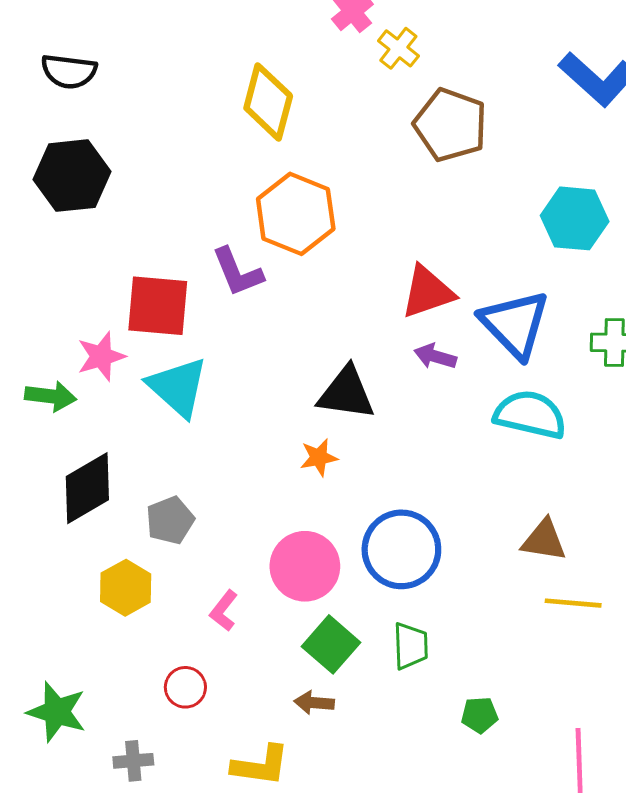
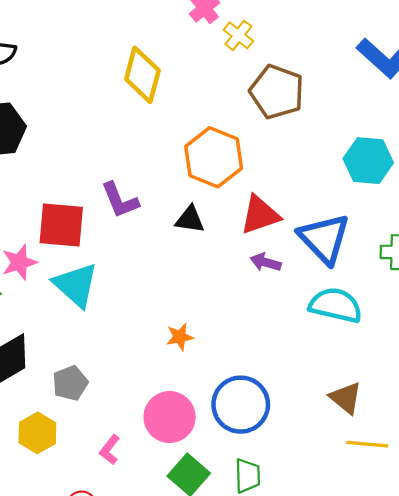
orange hexagon: (296, 214) -> (214, 157), moved
black triangle: (346, 393) -> (190, 219), moved, size x0.7
brown triangle: (544, 540) -> (346, 398), turned 30

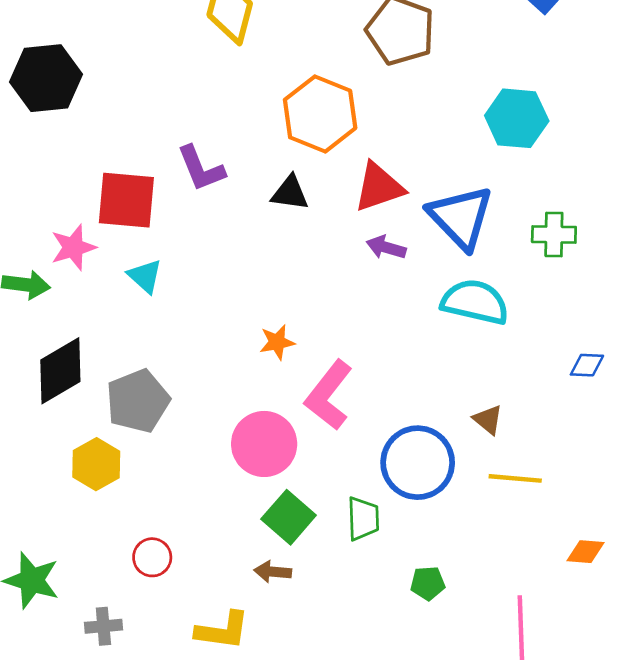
cyan triangle: (76, 285) -> (145, 276), size x0.6
gray pentagon: (70, 383) -> (138, 401), size x1.4
brown triangle: (346, 398) -> (488, 420), size x0.7
blue circle: (241, 405) -> (418, 463), moved
pink L-shape: (110, 450) -> (329, 395), moved, size x1.8

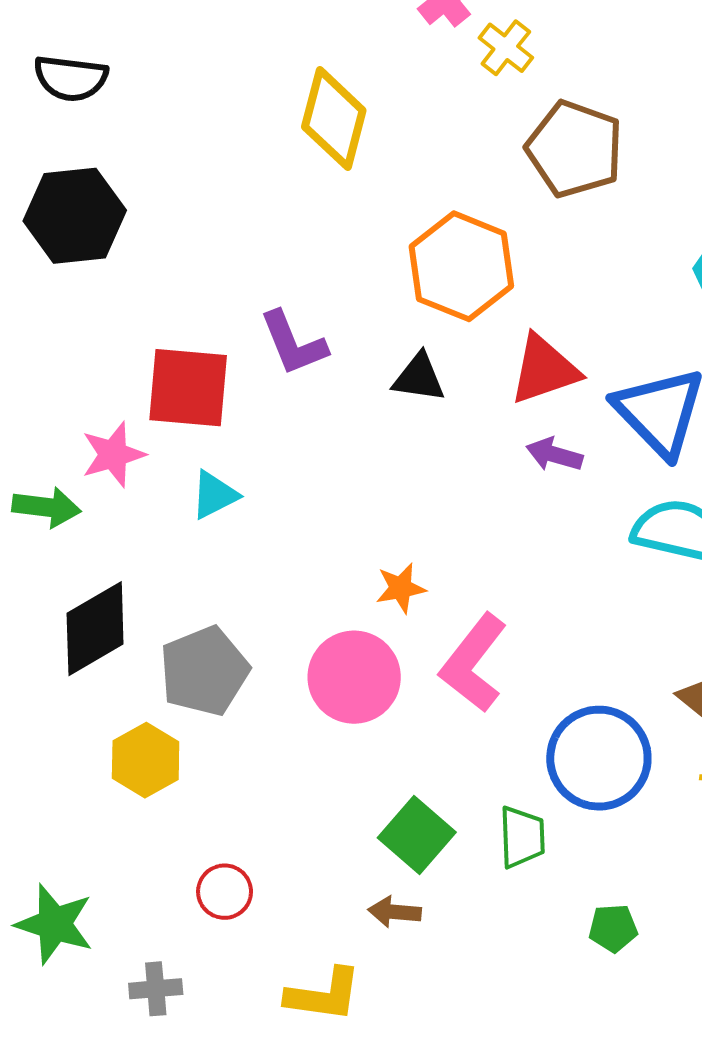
cyan triangle: (145, 276) -> (214, 495), turned 51
pink circle: (264, 444) -> (354, 677), moved

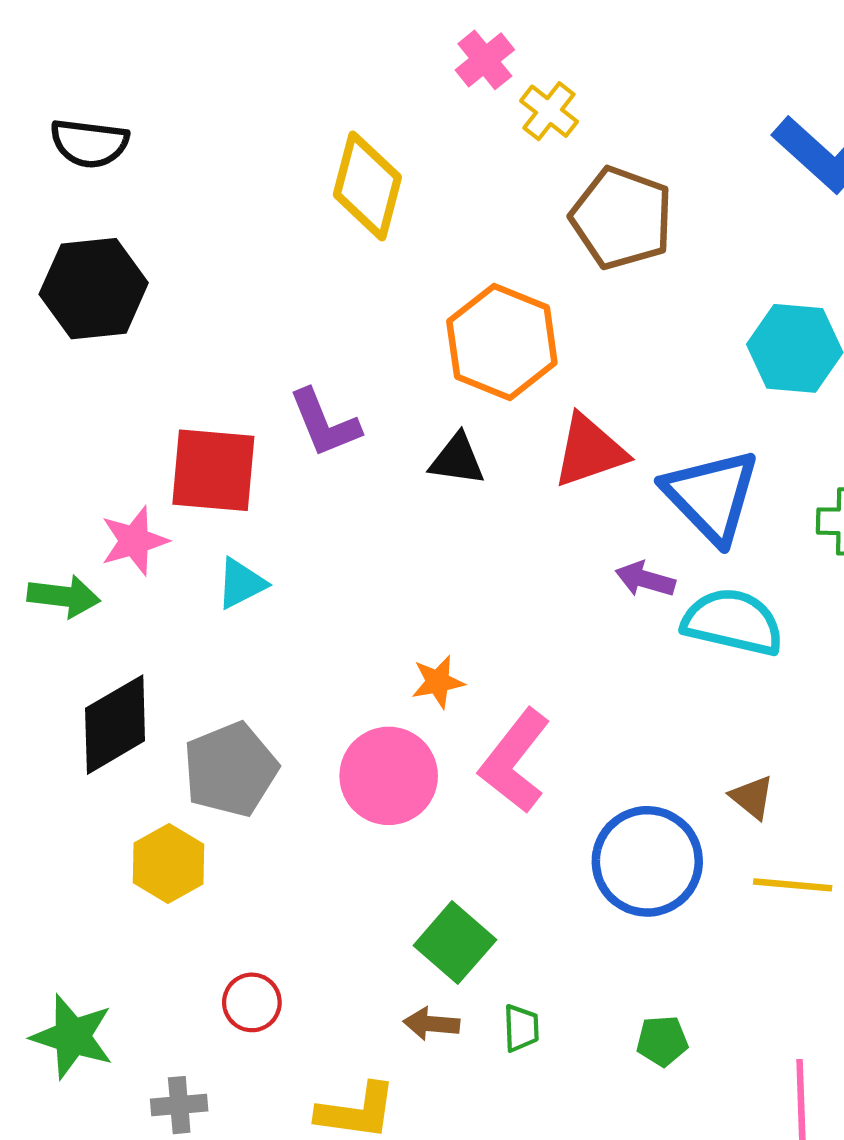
purple arrow: (554, 455) -> (645, 579), moved
green trapezoid: (522, 837) -> (521, 1028), moved, size x0.7

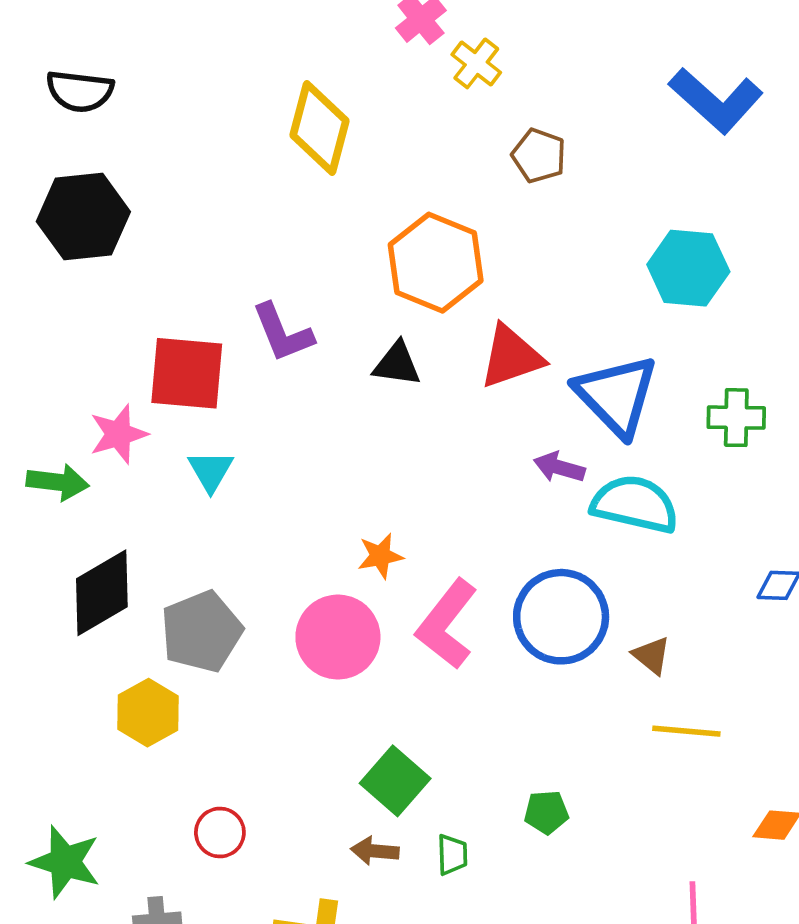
brown pentagon: (622, 218) -> (539, 156), size x0.6
cyan triangle: (241, 584) -> (211, 471), turned -33
blue circle: (647, 861) -> (561, 617), moved
green pentagon: (662, 1041) -> (546, 812), moved

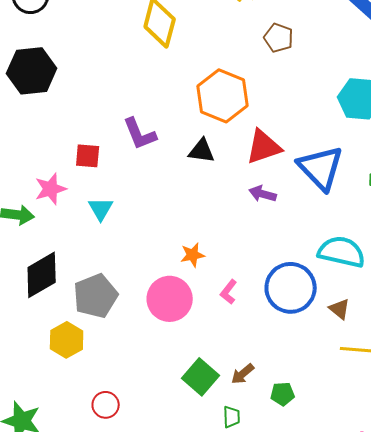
red square: (187, 373) -> (88, 156), size x0.6
purple arrow: (559, 467) -> (263, 194), moved
cyan semicircle: (635, 504) -> (342, 252), moved
pink L-shape: (447, 624) -> (229, 292), size x0.5
brown arrow: (375, 851) -> (243, 374), moved, turned -45

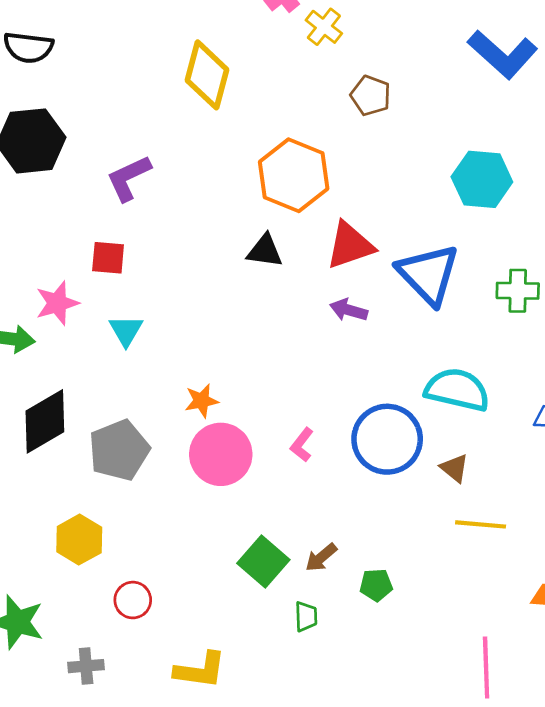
purple L-shape: (140, 134) -> (129, 178), moved, turned 87
orange star: (193, 255) -> (202, 401), moved
yellow hexagon: (67, 340) -> (79, 540), moved

